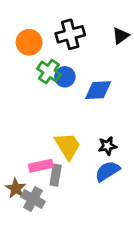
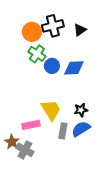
black triangle: (121, 36) -> (80, 30), moved
orange circle: (29, 42) -> (32, 32), moved
blue circle: (65, 77) -> (52, 66), moved
gray rectangle: (56, 175) -> (63, 131), moved

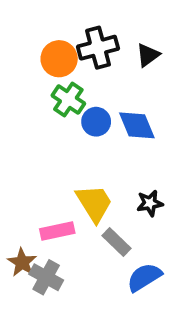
blue diamond: (74, 68) -> (137, 125), turned 70
blue semicircle: (81, 129) -> (144, 277), moved
gray rectangle: (63, 131) -> (116, 242), turned -56

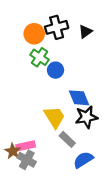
blue diamond: (137, 125) -> (79, 98), moved
black star: (150, 203) -> (86, 117), size x1.5
pink rectangle: (57, 231) -> (26, 146), moved

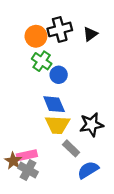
blue diamond: (79, 98) -> (54, 104), moved
yellow trapezoid: (54, 117) -> (57, 125), turned 125

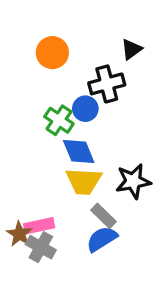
black cross: (60, 29) -> (107, 84), moved
green cross: (42, 61) -> (59, 120), moved
blue semicircle: (88, 170) -> (102, 239), moved

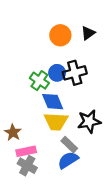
orange circle: (52, 53) -> (60, 35), moved
black cross: (107, 84) -> (75, 73), moved
brown star: (19, 234) -> (13, 132), moved

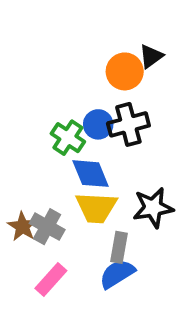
orange circle: (60, 35) -> (125, 71), moved
gray rectangle: (69, 145) -> (119, 247), turned 56
pink rectangle: (26, 151) -> (51, 280), moved, turned -36
gray cross: (27, 166) -> (47, 227), moved

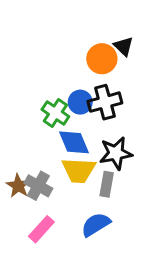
black triangle: (151, 56) -> (124, 46), turned -40
black star: (153, 208) -> (116, 153), moved
gray rectangle: (119, 247) -> (107, 184), moved

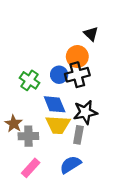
orange circle: (102, 59) -> (77, 57), moved
green cross: (55, 113) -> (30, 80), moved
brown star: (18, 186) -> (14, 124), moved
gray cross: (38, 186) -> (28, 136), turned -30

